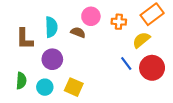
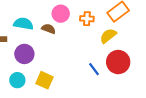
cyan semicircle: (51, 27) -> (23, 24), turned -78
blue line: (126, 64) -> (94, 69), moved

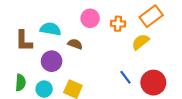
brown semicircle: (49, 29) -> (75, 44), moved
red circle: (118, 62) -> (153, 83), moved

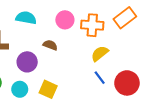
orange cross: (118, 24) -> (92, 25), size x1.5
cyan semicircle: (50, 29) -> (26, 18), moved
yellow semicircle: (140, 42) -> (100, 54), moved

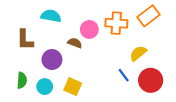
pink circle: (65, 20) -> (89, 29), moved
yellow semicircle: (100, 54) -> (138, 53), moved

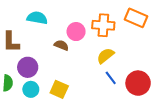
orange rectangle: (149, 16) -> (136, 18), turned 60
yellow semicircle: (138, 53) -> (105, 56), moved
purple circle: (52, 60) -> (28, 67), moved

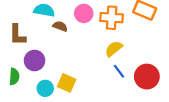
pink circle: (76, 32) -> (84, 13), moved
brown semicircle: (61, 45) -> (60, 26), moved
cyan circle: (31, 89) -> (45, 88), moved

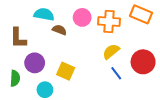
red circle: (147, 77) -> (143, 62), moved
yellow square: (67, 83) -> (66, 71), moved

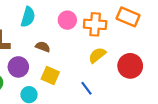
cyan semicircle: (44, 14) -> (28, 17), turned 96
brown semicircle: (59, 30) -> (43, 47), moved
blue line: (116, 73) -> (87, 88), moved

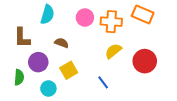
yellow square: (50, 75) -> (69, 70), turned 36

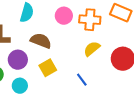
brown semicircle: (62, 43) -> (41, 41), size x1.5
cyan circle: (48, 88) -> (20, 86), moved

